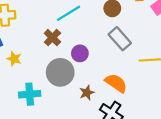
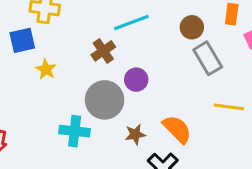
gray rectangle: (120, 39) -> (208, 58), moved
cyan cross: (30, 94) -> (75, 131), moved

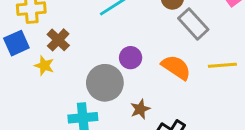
brown cross: (103, 51) -> (58, 40), moved
orange semicircle: (177, 129) -> (176, 67), moved

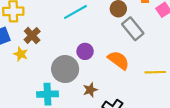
yellow line: (222, 65) -> (155, 72), moved

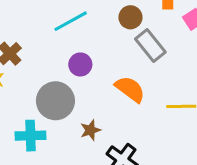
purple circle: (85, 51) -> (80, 64), moved

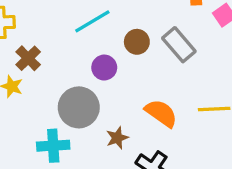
brown circle: (130, 17) -> (137, 42), moved
orange semicircle: (130, 89) -> (161, 113), moved

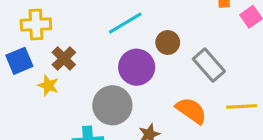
gray rectangle: (179, 45) -> (209, 65), moved
purple circle: (104, 68) -> (137, 67), size x1.5

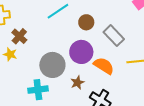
purple circle: (137, 67) -> (81, 52), moved

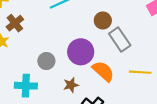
brown circle: (86, 22) -> (103, 21), moved
gray circle: (52, 65) -> (46, 61), size x0.6

